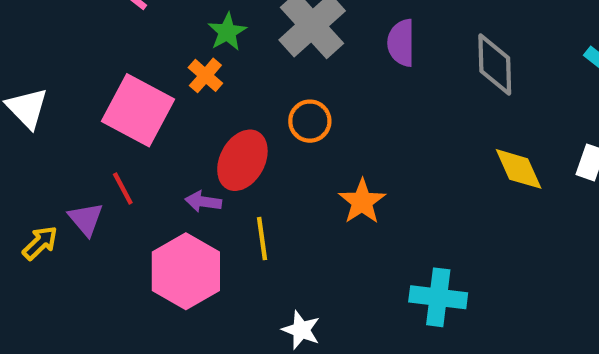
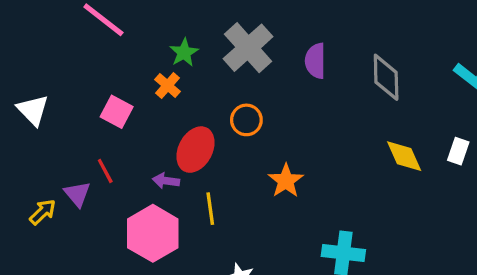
pink square: (138, 110) -> (117, 112), size x0.6

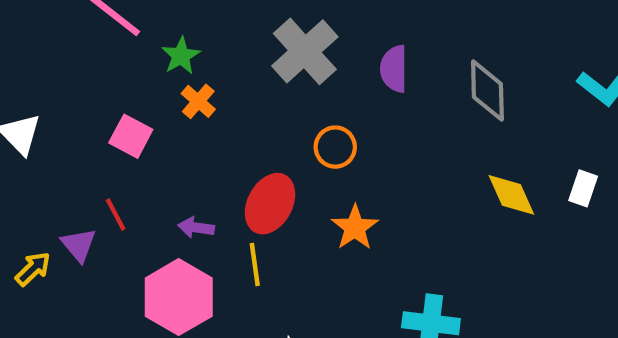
green star: (184, 53) -> (181, 56), moved
orange circle: (246, 120) -> (335, 147), moved
red ellipse: (195, 150) -> (270, 204), moved

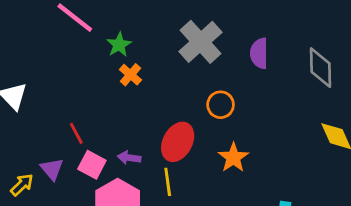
pink square: (131, 136) -> (92, 165), moved
red line: (116, 214) -> (76, 133), moved

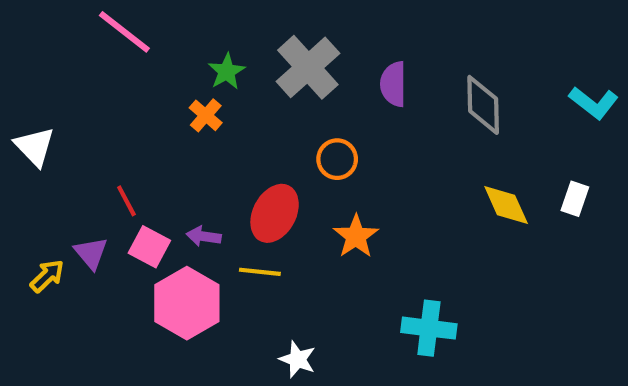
green star: (119, 45) -> (227, 72), moved
yellow line: (168, 182) -> (260, 272), turned -76

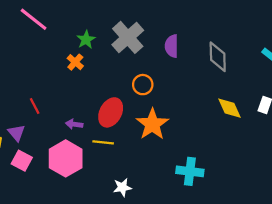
orange star: (356, 236) -> (152, 124), size x1.4
pink square: (149, 247) -> (22, 161), moved
white star: (298, 359) -> (122, 187), turned -30

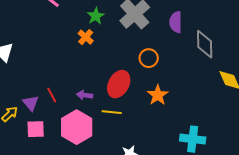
gray diamond: (218, 57) -> (205, 44), moved
red line: (35, 106) -> (52, 95), moved
orange star: (152, 124) -> (158, 95), size x0.7
pink square: (22, 161) -> (36, 129), turned -30

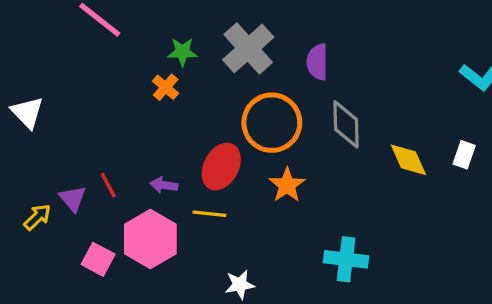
green star: (96, 16) -> (182, 52), turned 30
gray diamond: (205, 44) -> (346, 124), moved
orange circle: (149, 58) -> (272, 123), size x1.8
pink square: (36, 129) -> (98, 259), moved, turned 30

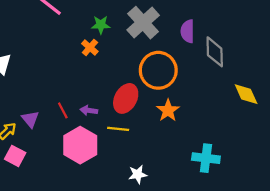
gray diamond: (346, 124) -> (215, 52), moved
red line: (108, 185) -> (63, 110), moved
pink square: (98, 259) -> (15, 156), moved

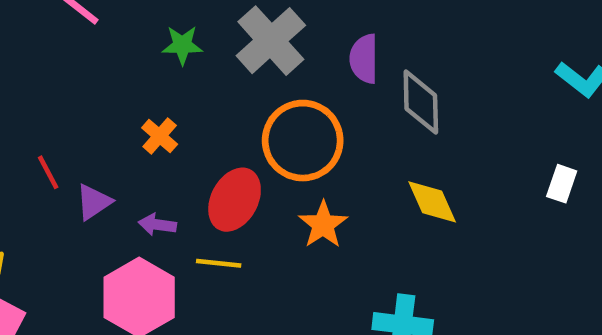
orange cross: (90, 48) -> (160, 136), moved
yellow diamond: (246, 94) -> (432, 202), moved
red line: (63, 110) -> (48, 172), moved
purple triangle: (30, 119) -> (94, 202), moved, turned 36

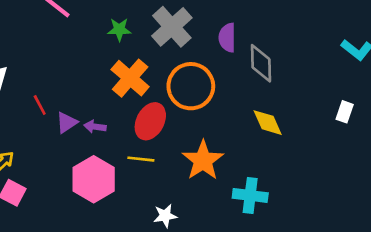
orange cross: (160, 136) -> (130, 78), moved, size x1.8
purple arrow: (157, 225) -> (95, 127), moved
orange star: (323, 225) -> (203, 160), moved, size x1.4

